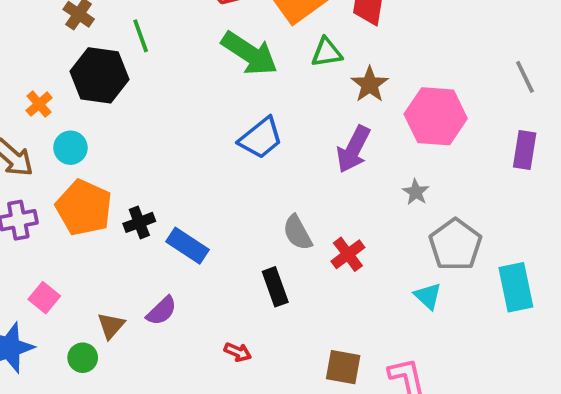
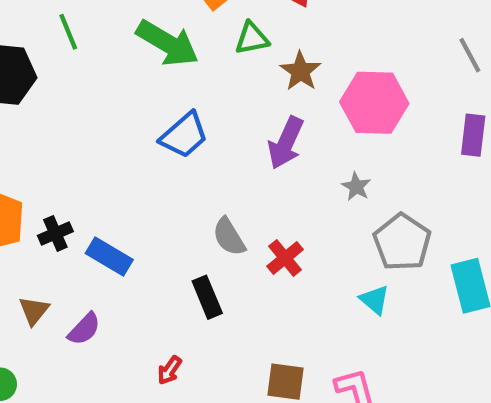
green line: (141, 36) -> (68, 32), moved
brown triangle: (111, 326) -> (34, 311), moved
red arrow: (238, 352) -> (169, 370), turned 104

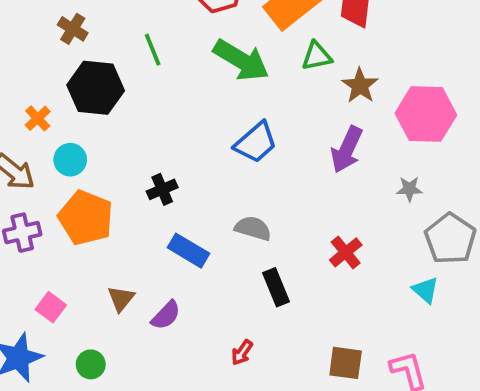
gray star: (356, 187) -> (409, 189), turned -30
black cross: (55, 233) -> (162, 189), moved
gray semicircle: (229, 237) -> (253, 228), moved, turned 138

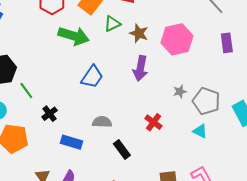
green line: (153, 50) -> (26, 91), moved
gray star: (409, 189) -> (180, 92), moved

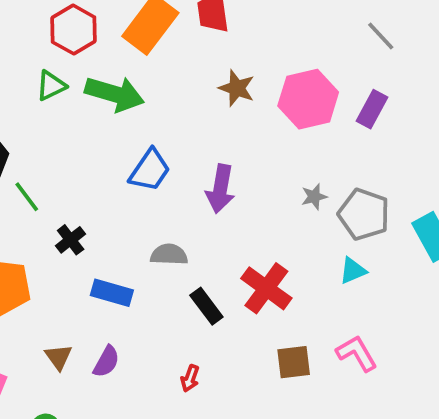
green triangle: (112, 24) -> (51, 86), moved
purple rectangle: (227, 43) -> (372, 109), moved, turned 36
purple arrow: (140, 68) -> (220, 189), moved
red cross: (154, 122) -> (266, 288), moved, size x1.5
cyan triangle: (200, 131) -> (353, 271), turned -49

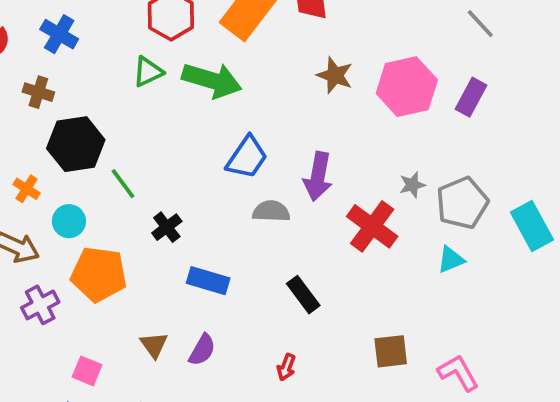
gray pentagon: (364, 214) -> (462, 203), turned 30
gray semicircle: (169, 255) -> (271, 211), moved
red cross: (266, 288) -> (372, 226), moved
pink L-shape: (357, 353) -> (458, 373), moved

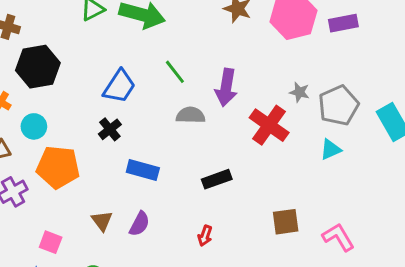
purple rectangle: (471, 97) -> (343, 23), turned 52
blue trapezoid: (247, 157) -> (119, 86), moved
green line: (123, 184) -> (175, 72), moved
gray star: (412, 185) -> (299, 92), turned 30
black rectangle: (303, 295) -> (217, 179), turned -72

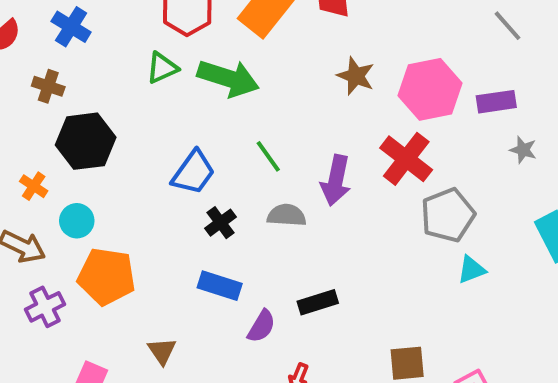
gray star: (299, 92) -> (523, 150), moved
gray pentagon: (338, 105) -> (448, 215), moved
red cross: (269, 125) -> (406, 159), moved
black cross: (110, 129) -> (221, 223), moved
purple semicircle: (139, 224) -> (261, 326), moved

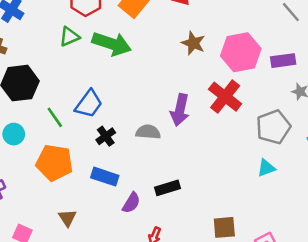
green line: (268, 156) -> (55, 117), moved
gray pentagon: (448, 215) -> (273, 127), moved
orange pentagon: (107, 276) -> (54, 163), moved

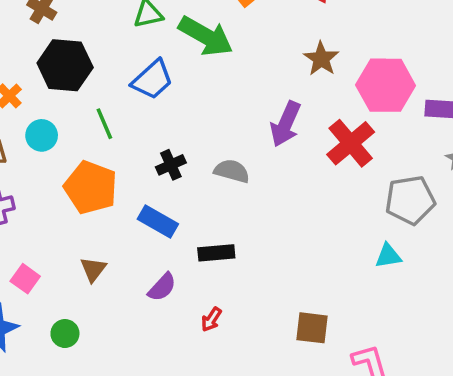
blue trapezoid: (89, 104) -> (152, 80), moved
purple arrow: (180, 110) -> (286, 124), moved
black rectangle: (168, 188) -> (216, 253), moved
purple semicircle: (131, 203) -> (162, 287), moved

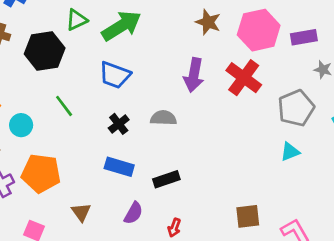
green arrow: (206, 36) -> (122, 26), turned -48
black hexagon: (65, 65) -> (45, 51), moved
blue trapezoid: (152, 80) -> (115, 75), moved, turned 76
orange pentagon: (91, 188) -> (41, 173), moved

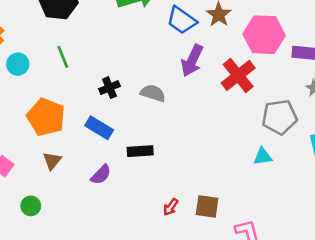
blue trapezoid: (115, 75) -> (182, 20), moved
orange pentagon: (41, 173) -> (46, 117), moved
red arrow: (174, 228) -> (171, 207), moved

